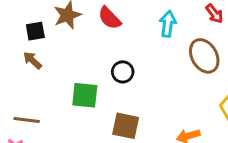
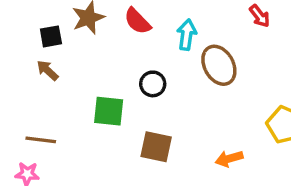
cyan arrow: (168, 24) -> (187, 35), moved
brown ellipse: (204, 56) -> (219, 65), moved

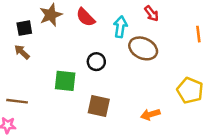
red arrow: (260, 16) -> (152, 14), moved
brown ellipse: (219, 65) -> (143, 48), turned -36

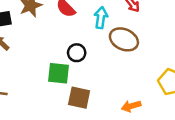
green square: (65, 81) -> (58, 73), moved

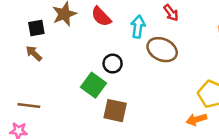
green square: (58, 73) -> (94, 85), turned 30
orange arrow: (131, 106) -> (196, 119), moved

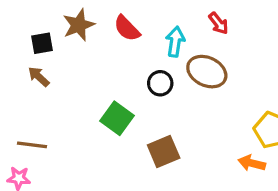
black circle: (113, 64) -> (160, 83), moved
brown square: (115, 111) -> (164, 152), moved, turned -35
orange arrow: (196, 119) -> (252, 163), turned 30

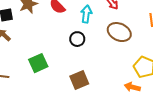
brown ellipse: (207, 72) -> (119, 32), moved
green square: (117, 118) -> (38, 63), moved, turned 30

